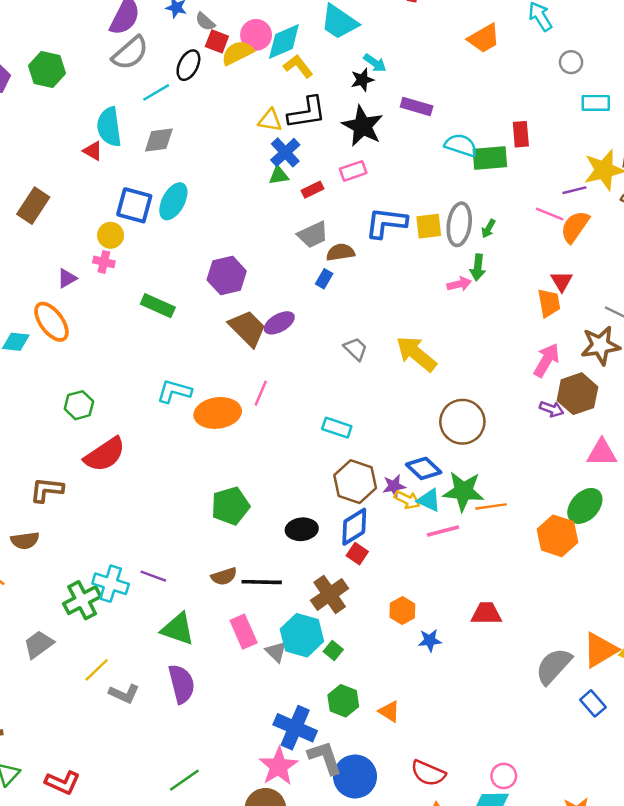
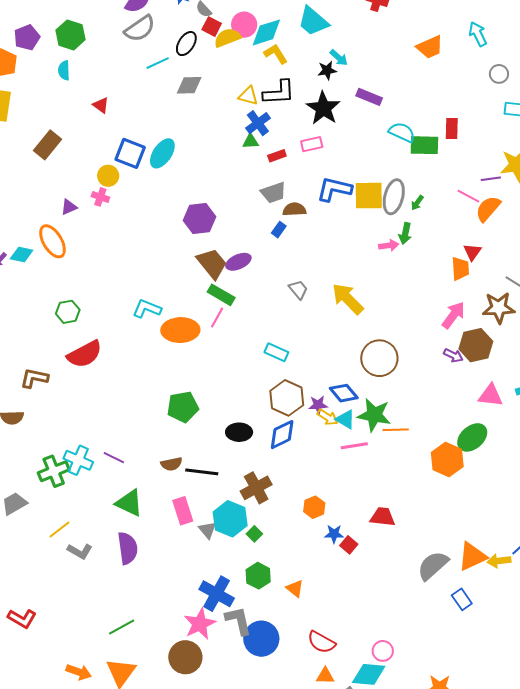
cyan semicircle: (109, 127) -> (64, 70), moved, size x0.6
gray diamond: (159, 140) -> (189, 85), moved
yellow square: (429, 226) -> (369, 196), size x1.4
green rectangle: (158, 306) -> (221, 295), moved
red square: (357, 554) -> (349, 545), moved

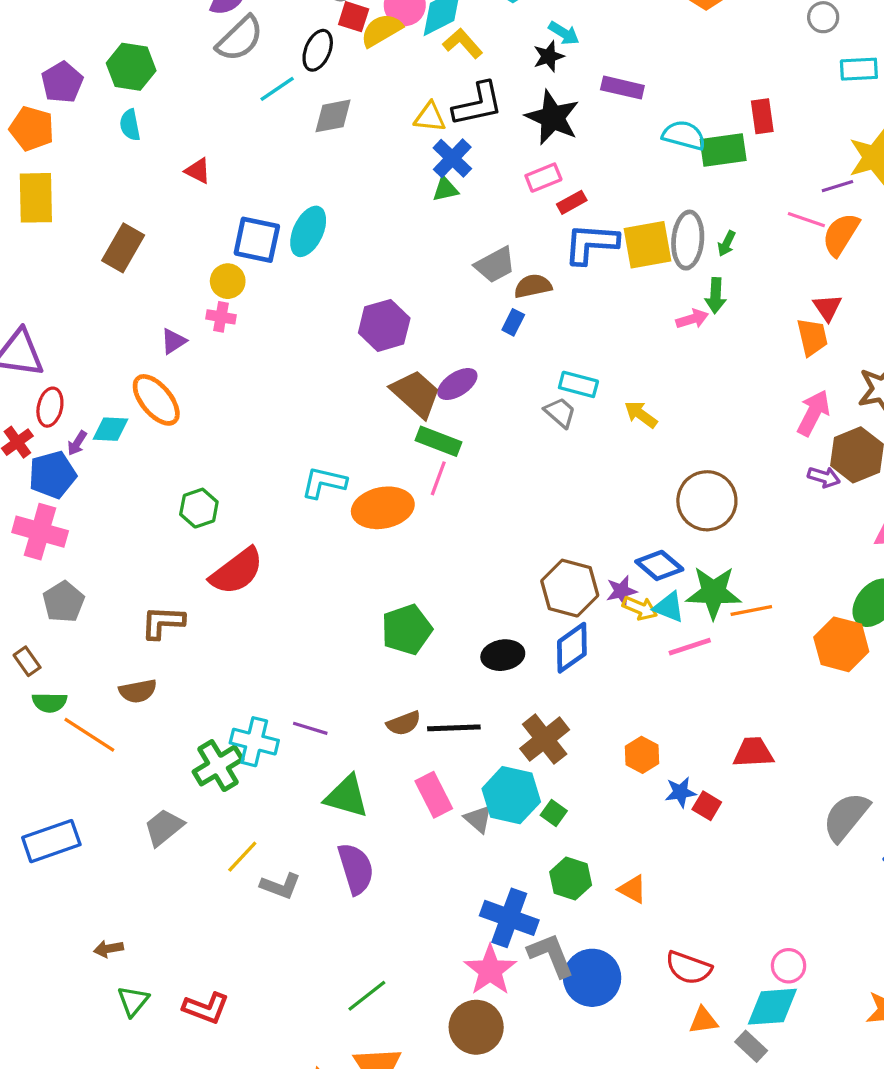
red rectangle: (277, 156) -> (572, 202), moved
yellow arrow: (348, 299) -> (641, 414), size x0.6
cyan rectangle: (276, 352) -> (578, 384), moved

